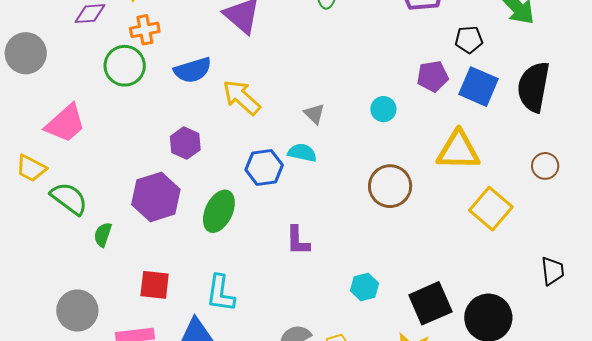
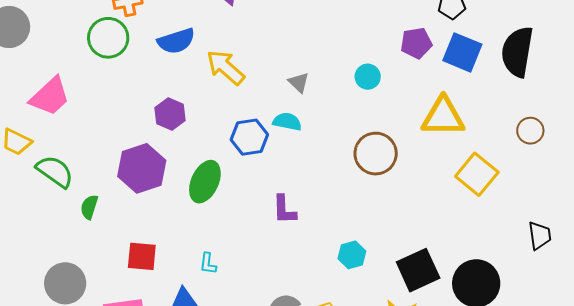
cyan L-shape: (220, 293) -> (208, 264), size x0.6

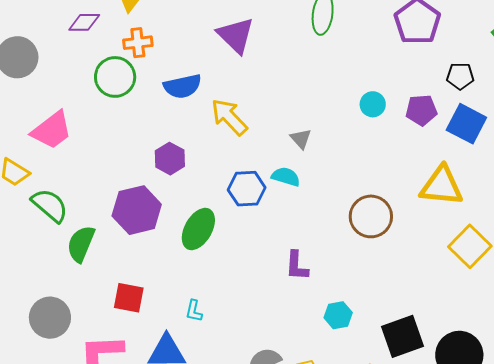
cyan circle: (368, 77) -> (373, 104), moved
green semicircle: (89, 207) -> (81, 244), size x1.5
purple L-shape: (284, 210) -> (297, 266), moved

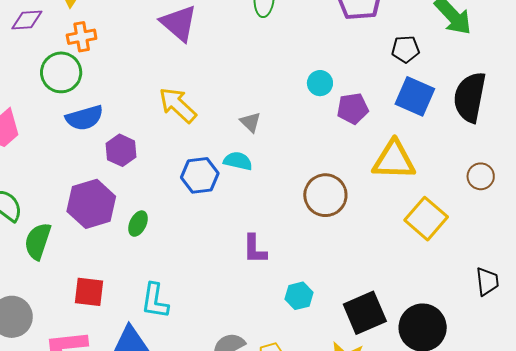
blue semicircle: (183, 86) -> (84, 118), moved
purple pentagon: (421, 110) -> (353, 109), moved
green ellipse: (198, 229) -> (138, 224), moved, size x0.6
cyan L-shape: (194, 311) -> (155, 301), size x1.6

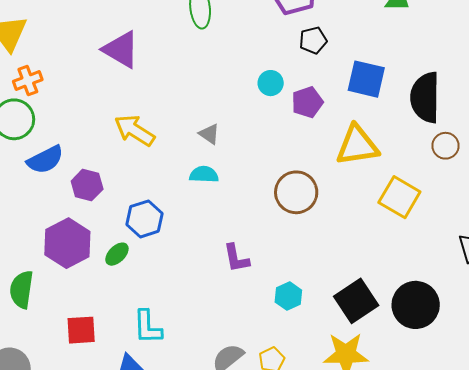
black pentagon: (405, 49) -> (313, 40), moved
black semicircle: (470, 97) -> (425, 97), moved
blue hexagon: (200, 175) -> (144, 219), moved
green ellipse: (138, 224) -> (117, 254), turned 30

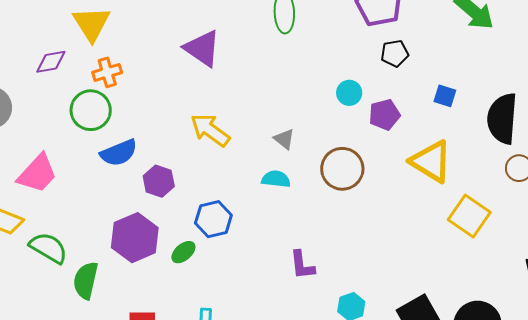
blue square: (366, 79) -> (445, 96), size x0.6
yellow triangle: (357, 145) -> (431, 161), turned 36
brown circle: (296, 192) -> (342, 169), moved

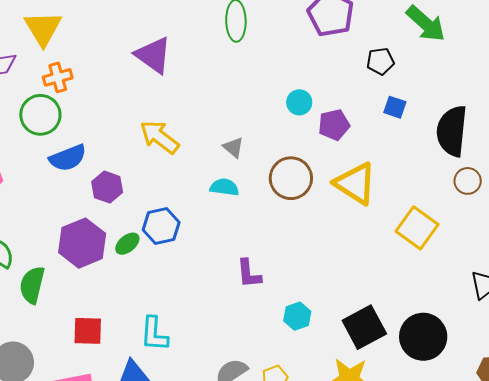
black pentagon: (395, 53) -> (380, 61), moved
yellow triangle: (431, 161) -> (355, 183), moved
green ellipse: (183, 252) -> (127, 244), moved

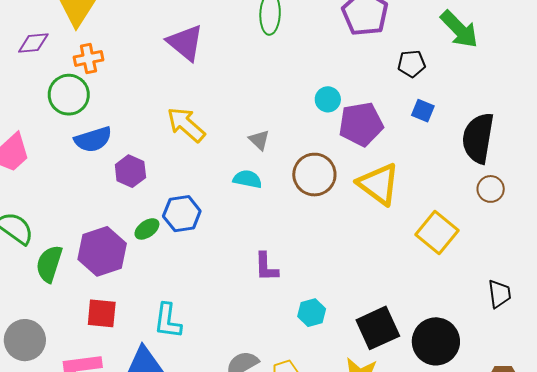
purple pentagon: (334, 125) -> (361, 124), size x1.4
purple hexagon: (82, 243) -> (102, 251), moved

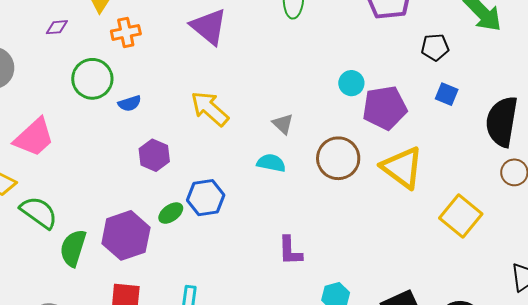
purple diamond: (33, 43) -> (57, 27), size x0.7
orange cross: (88, 58) -> (126, 32), moved
blue semicircle: (93, 139) -> (130, 103), moved, size x0.6

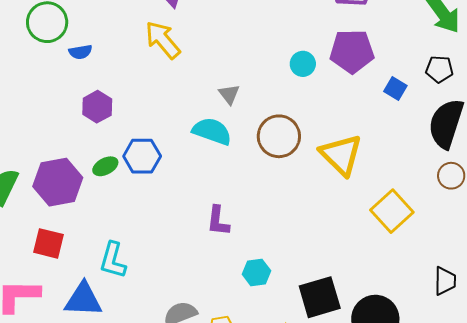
black pentagon: (435, 47) -> (439, 69), moved
purple pentagon: (385, 108) -> (352, 51), moved
yellow arrow: (210, 109) -> (163, 40), moved
cyan semicircle: (271, 163) -> (212, 131), size x1.4

